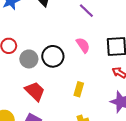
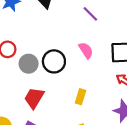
red trapezoid: (35, 91) -> (34, 98), turned -105

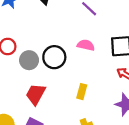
pink semicircle: (86, 50) -> (86, 45), turned -42

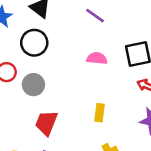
black circle: (54, 57) -> (34, 43), moved

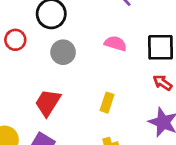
gray circle: (33, 85) -> (63, 52), moved

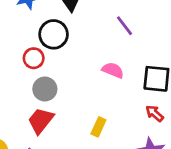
red circle: (15, 40) -> (34, 58), moved
gray circle: (63, 52) -> (45, 89), moved

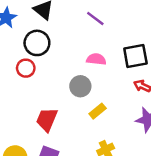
gray circle: (45, 89) -> (80, 86), moved
yellow rectangle: (98, 127) -> (98, 111), turned 42

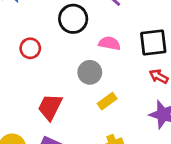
black circle: (37, 43) -> (73, 19), moved

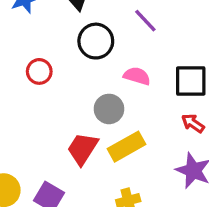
yellow rectangle: (107, 101) -> (126, 147), size x1.5
red trapezoid: (50, 107) -> (82, 149), moved

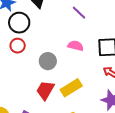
black circle: (96, 41) -> (19, 23), moved
gray circle: (109, 109) -> (48, 61), moved

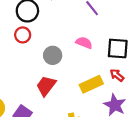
yellow rectangle: (71, 88) -> (91, 84), moved

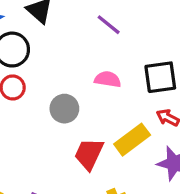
red trapezoid: (46, 86) -> (89, 154), moved

